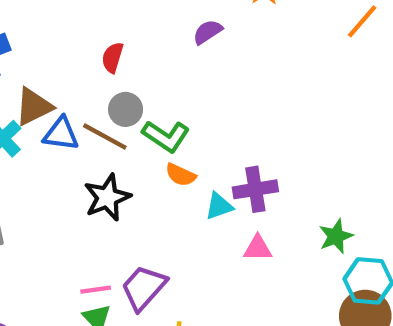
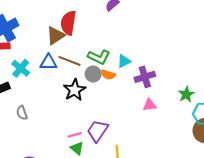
red semicircle: (113, 58) -> (68, 23), size x1.6
brown triangle: (34, 107) -> (56, 36), moved
gray circle: (126, 109) -> (93, 74), moved
cyan triangle: (219, 206) -> (124, 61), moved

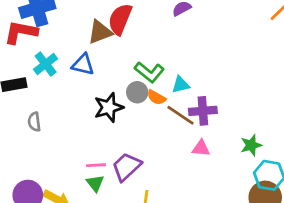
brown line: (70, 61) -> (180, 115), moved

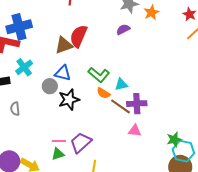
blue triangle: (83, 65) -> (63, 73), moved
gray circle: (137, 92) -> (50, 86), moved
green star: (251, 145) -> (174, 139), moved
green triangle: (95, 183) -> (58, 154), turned 48

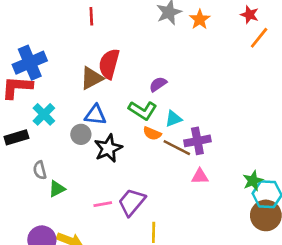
purple semicircle: (123, 29) -> (158, 84), moved
green triangle: (58, 154) -> (57, 189), moved

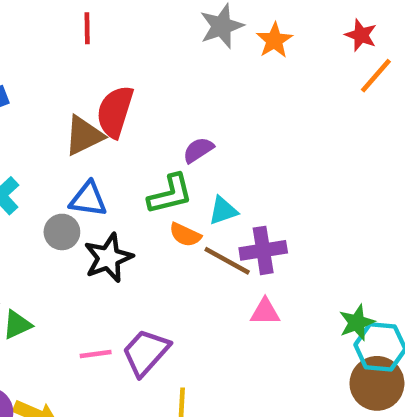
green L-shape: (143, 110) -> (170, 194), turned -48

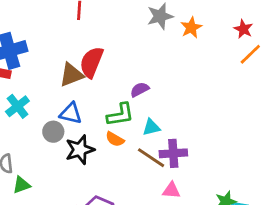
orange semicircle: (185, 235) -> (115, 139), moved

